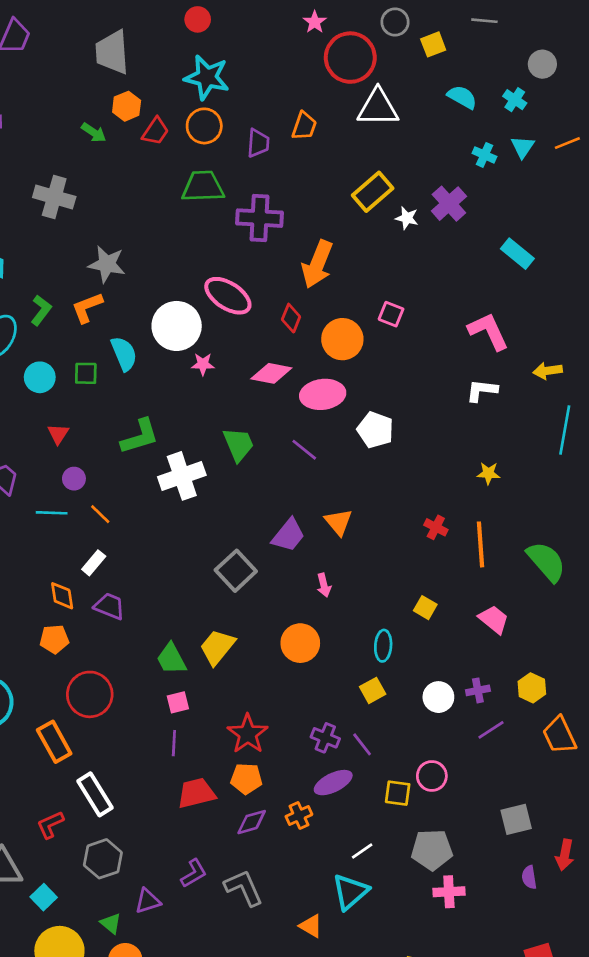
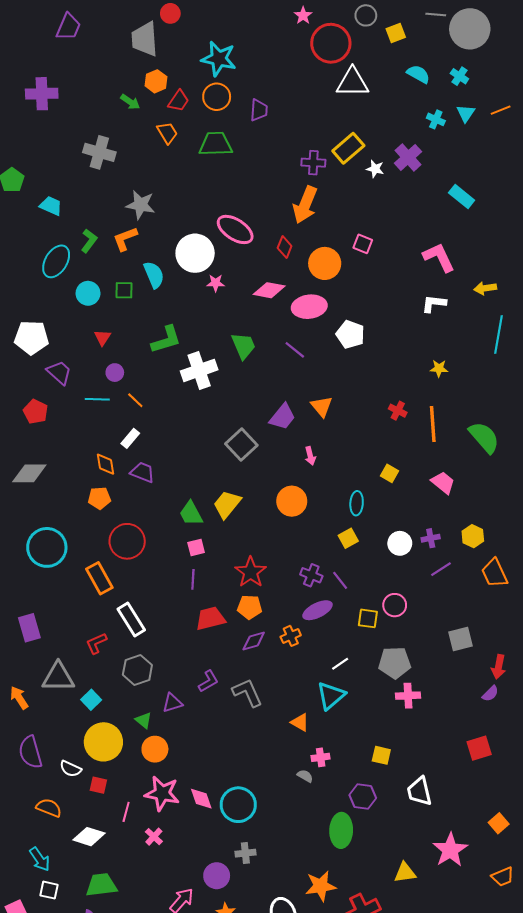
red circle: (198, 19) -> (170, 13), moved
gray circle: (542, 64) -> (470, 29), moved, size x1.8
orange trapezoid: (304, 126) -> (167, 133), moved, turned -50
purple cross: (259, 218) -> (313, 163), moved, size x0.7
purple semicircle: (529, 877) -> (490, 694), moved, turned -126

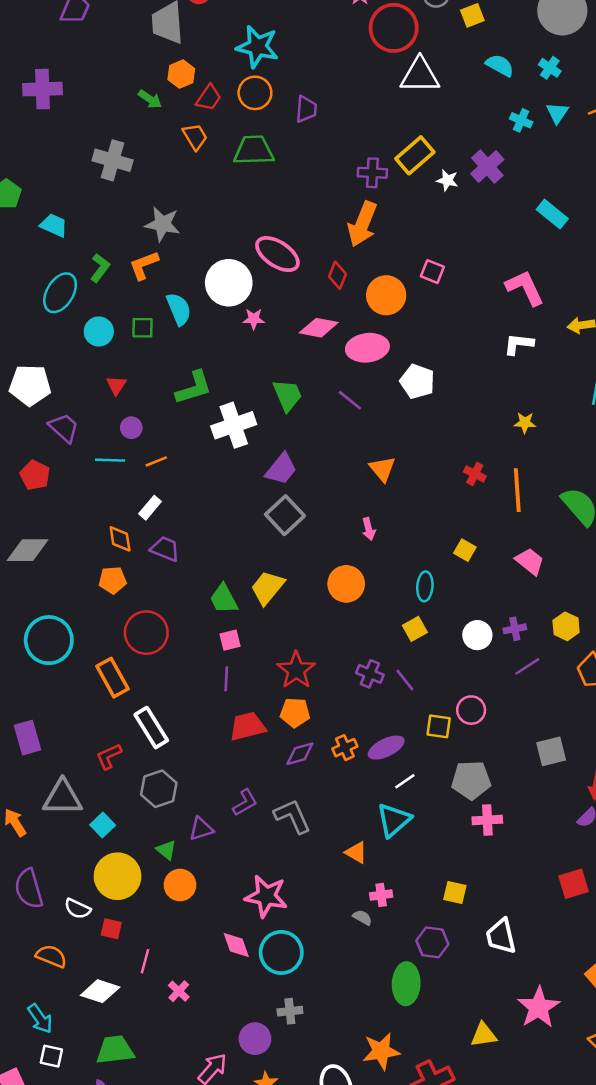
orange line: (135, 400) -> (156, 461), turned -66
purple trapezoid: (282, 417) -> (281, 469), moved
purple ellipse: (317, 610) -> (386, 748), moved
pink star: (162, 793) -> (266, 896), moved

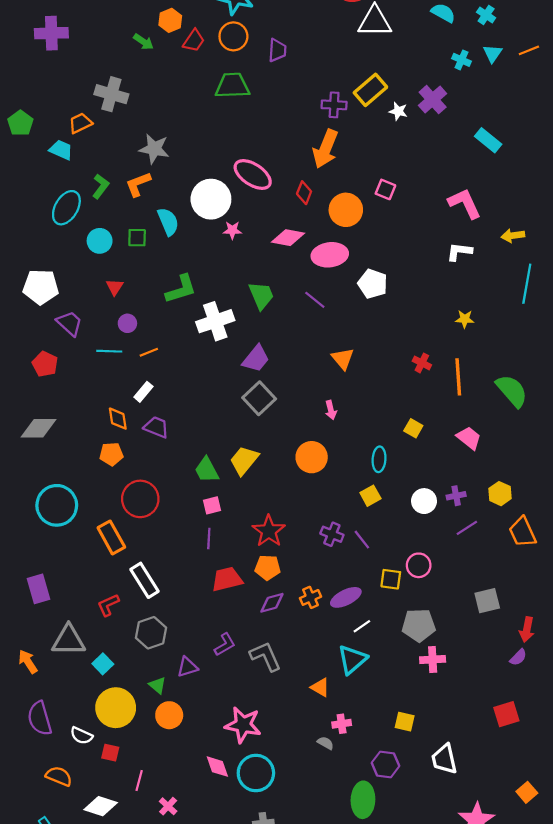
orange trapezoid: (195, 137) -> (80, 123), moved, turned -85

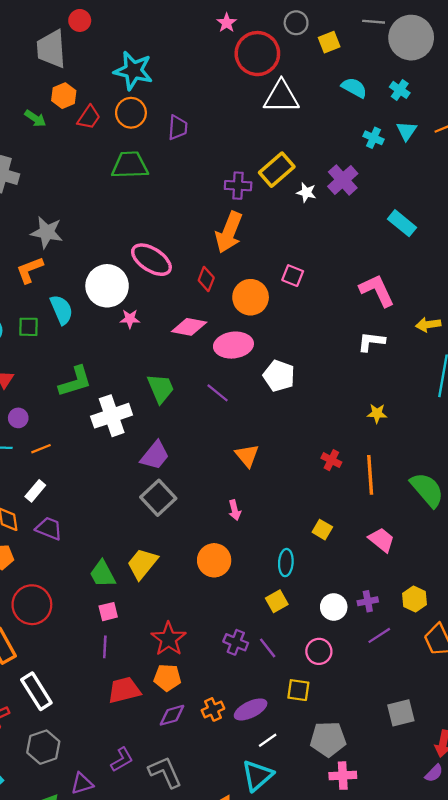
pink circle: (419, 565) -> (319, 651), moved

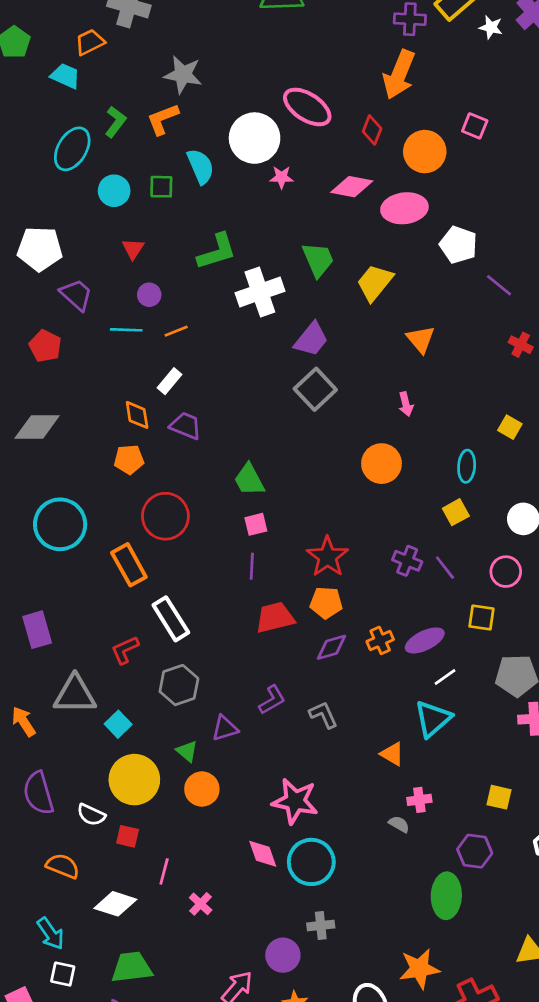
purple line: (218, 393) -> (499, 285), moved
yellow trapezoid: (142, 564) -> (375, 283), moved
gray L-shape: (165, 772) -> (323, 715), size x0.7

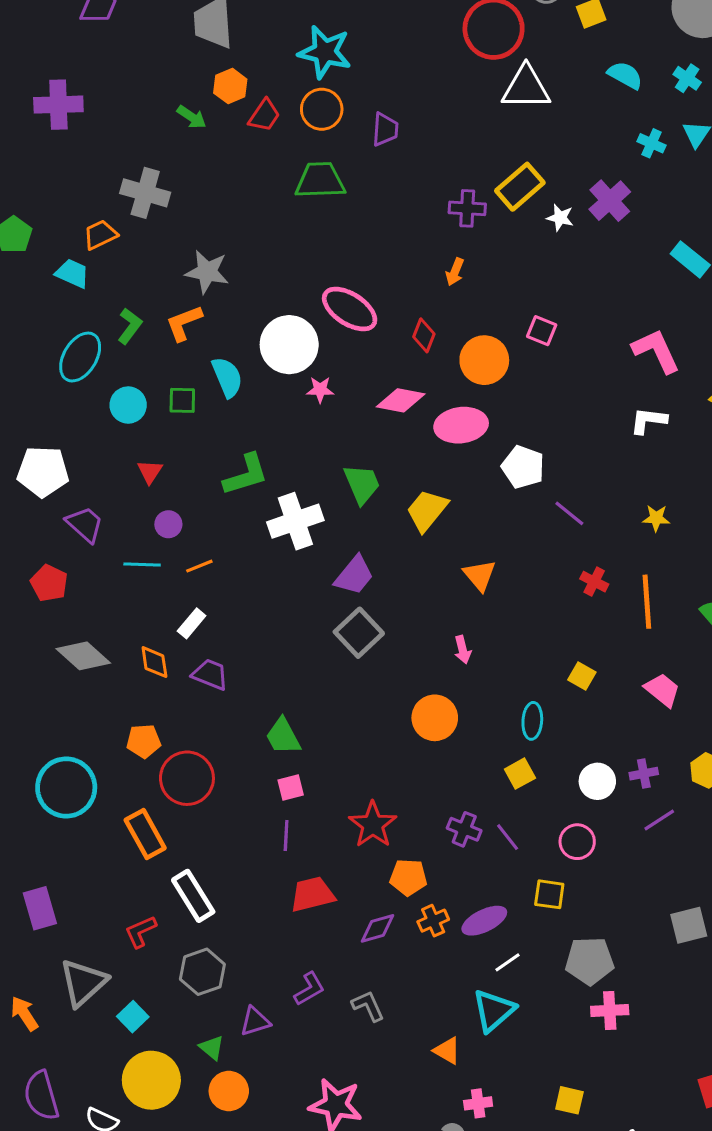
orange arrow: (399, 75) -> (455, 272), size x0.5
gray diamond: (37, 427) -> (83, 656), moved, turned 42
orange pentagon: (129, 459) -> (144, 741), moved
orange pentagon: (326, 603) -> (408, 877), moved
gray triangle: (75, 694) -> (83, 983), turned -42

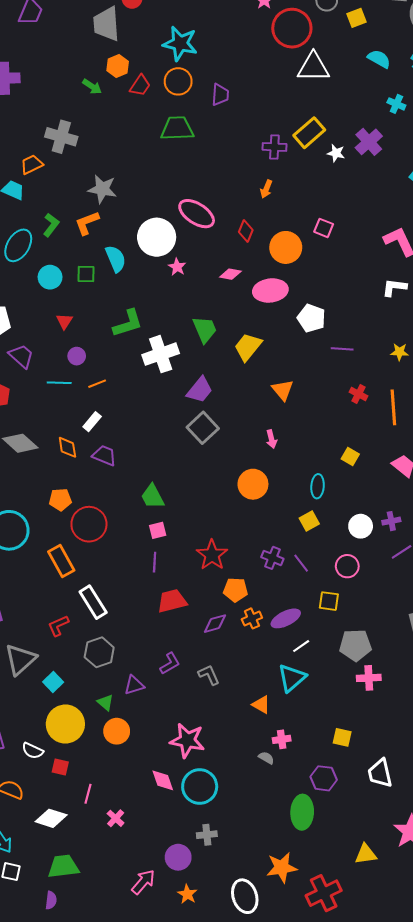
pink star: (320, 390) -> (177, 267), turned 30
pink diamond: (401, 400) -> (230, 274), size x0.7
purple line: (569, 513) -> (342, 349), turned -35

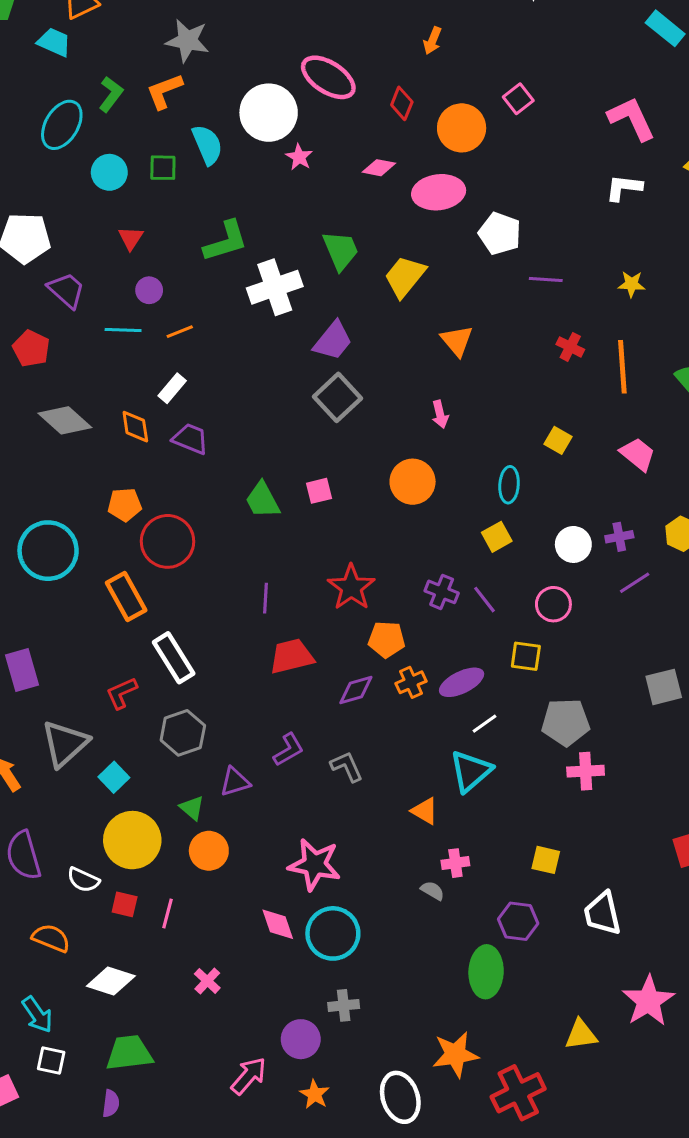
pink square: (324, 228) -> (518, 99), turned 30
pink square: (158, 530) -> (319, 491), moved
pink line: (88, 794) -> (167, 914), moved

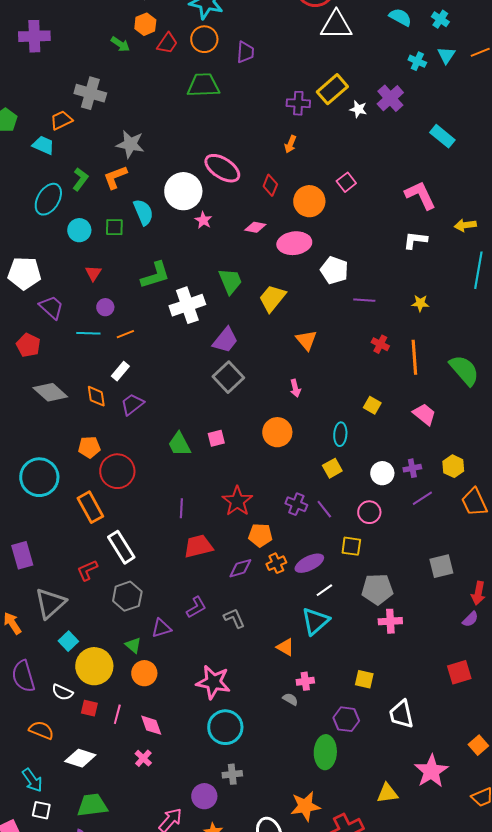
purple trapezoid: (190, 439) -> (132, 404), turned -60
cyan square: (114, 777) -> (68, 641), moved
pink diamond: (278, 924) -> (151, 725), moved

